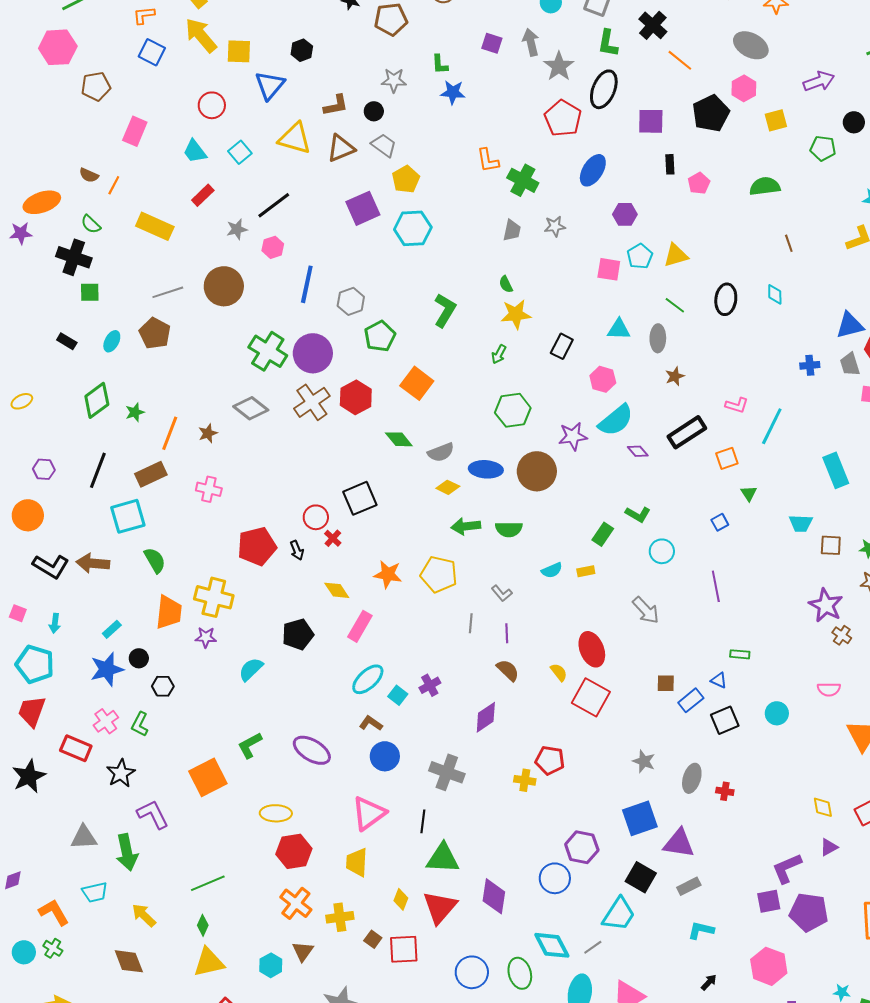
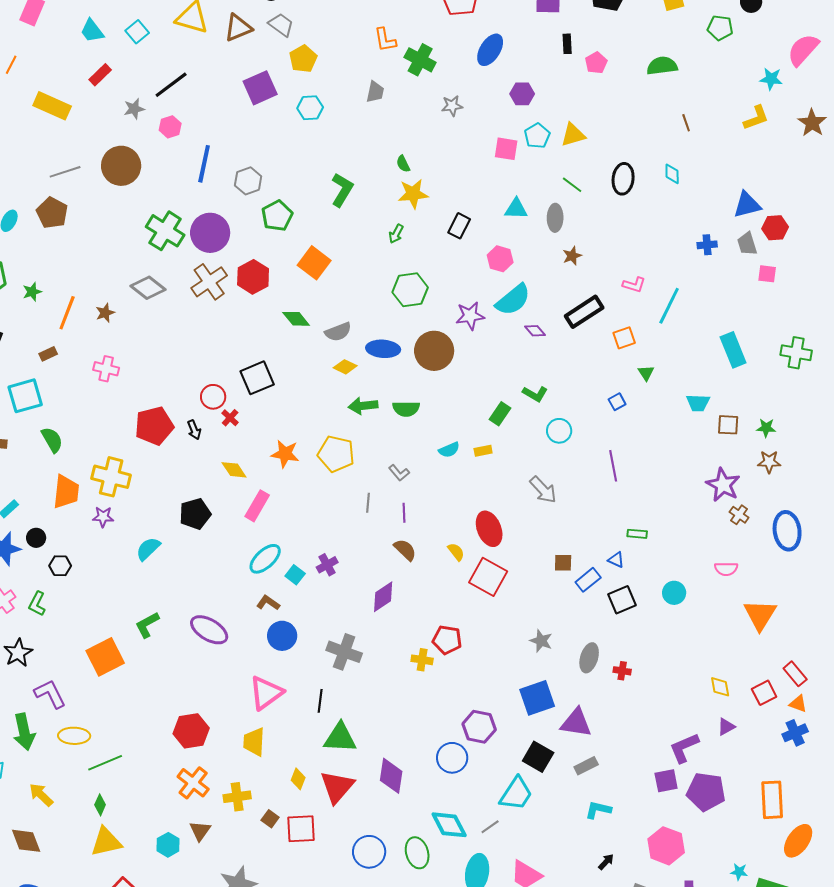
cyan hexagon: (413, 228) -> (310, 108), size x0.7
gray trapezoid: (512, 230) -> (375, 92), moved
brown rectangle: (151, 474) -> (48, 354), size x0.6
yellow ellipse: (276, 813) -> (74, 736), moved

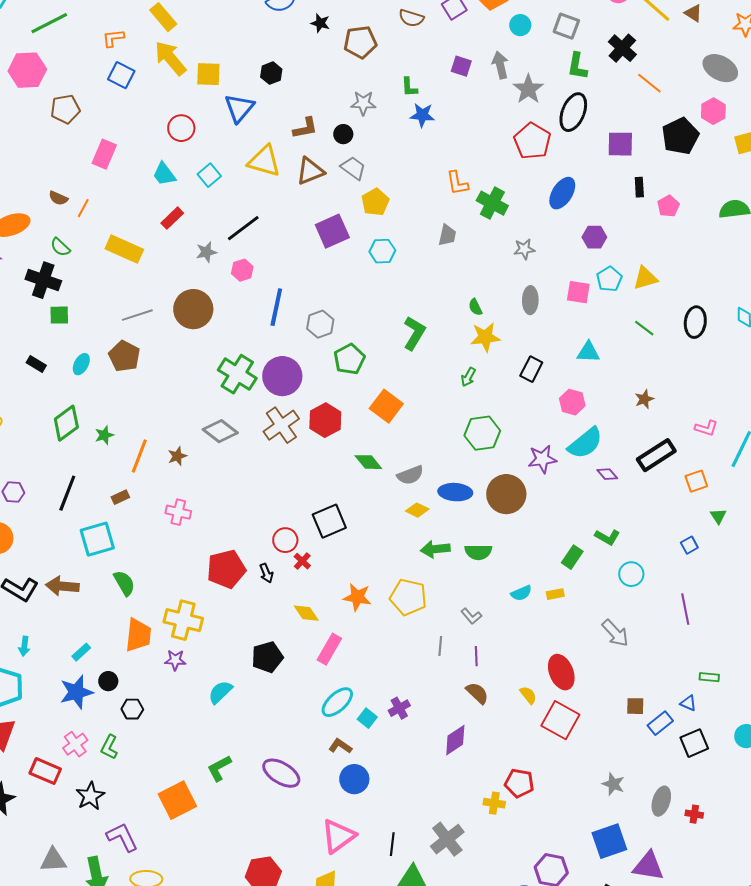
gray ellipse: (555, 218) -> (530, 300), moved
gray cross: (344, 652) -> (447, 839), moved, turned 32

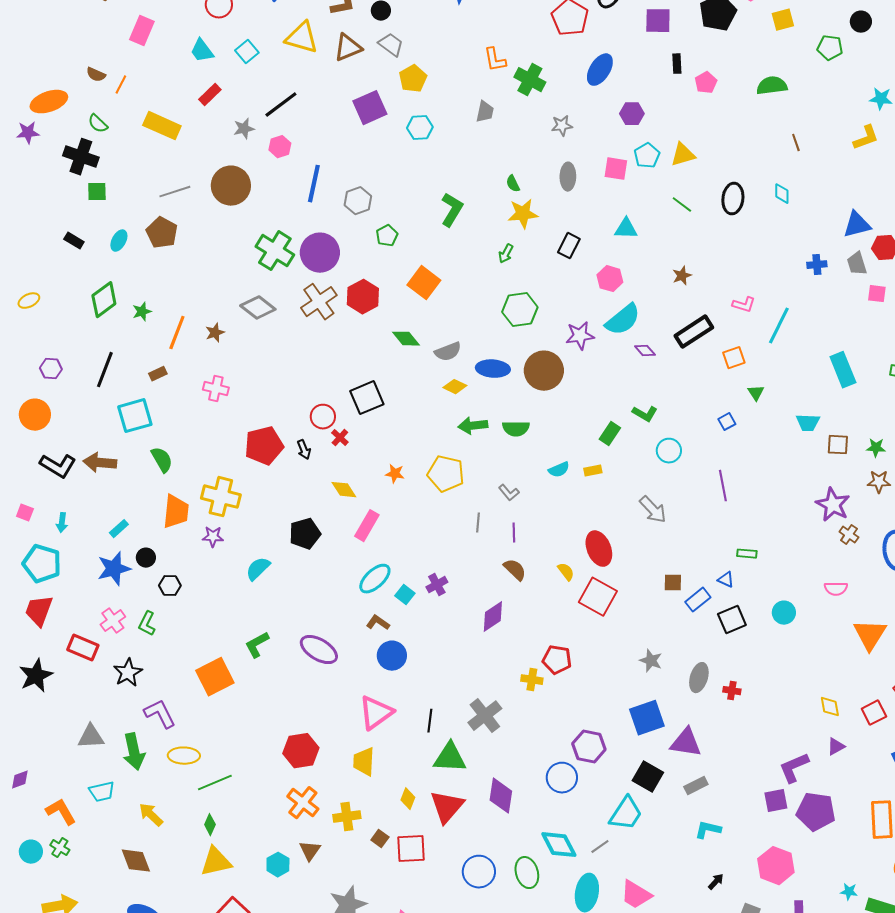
green pentagon: (349, 359) -> (387, 236), size x0.7
orange star: (357, 597) -> (395, 474), size x0.7

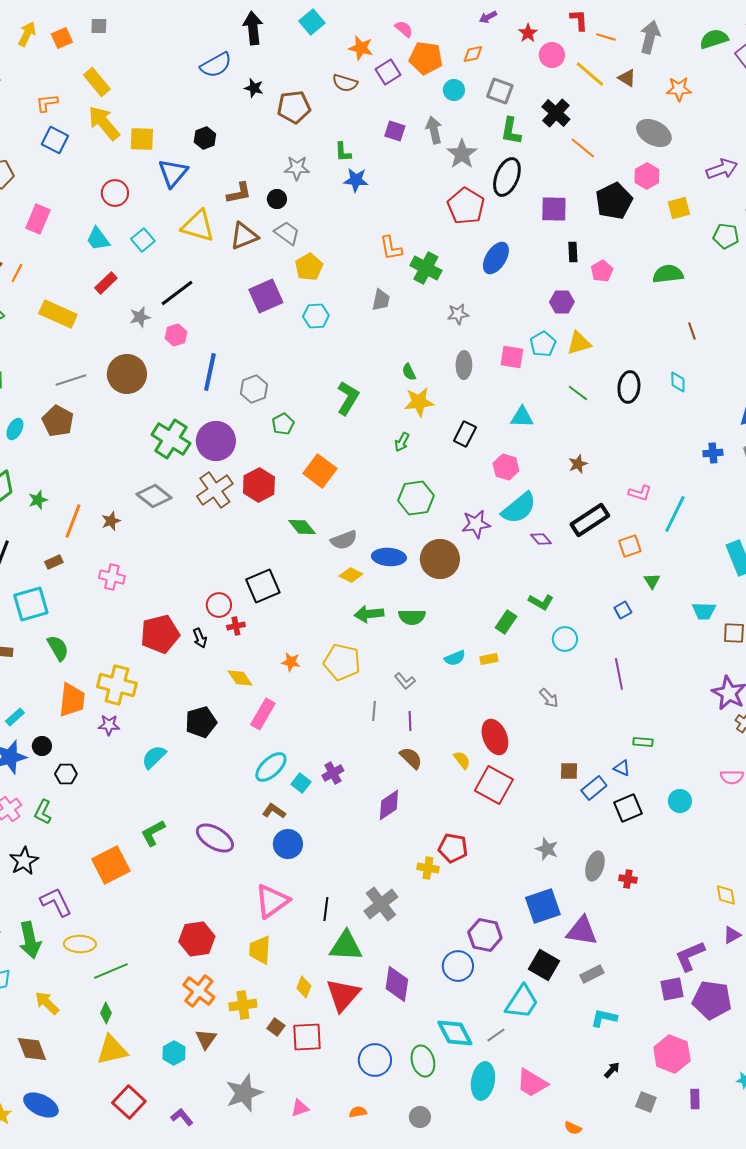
purple hexagon: (632, 114) -> (562, 302), moved
red cross: (340, 438) -> (236, 626), turned 36
gray arrow: (653, 510) -> (549, 698), size x0.7

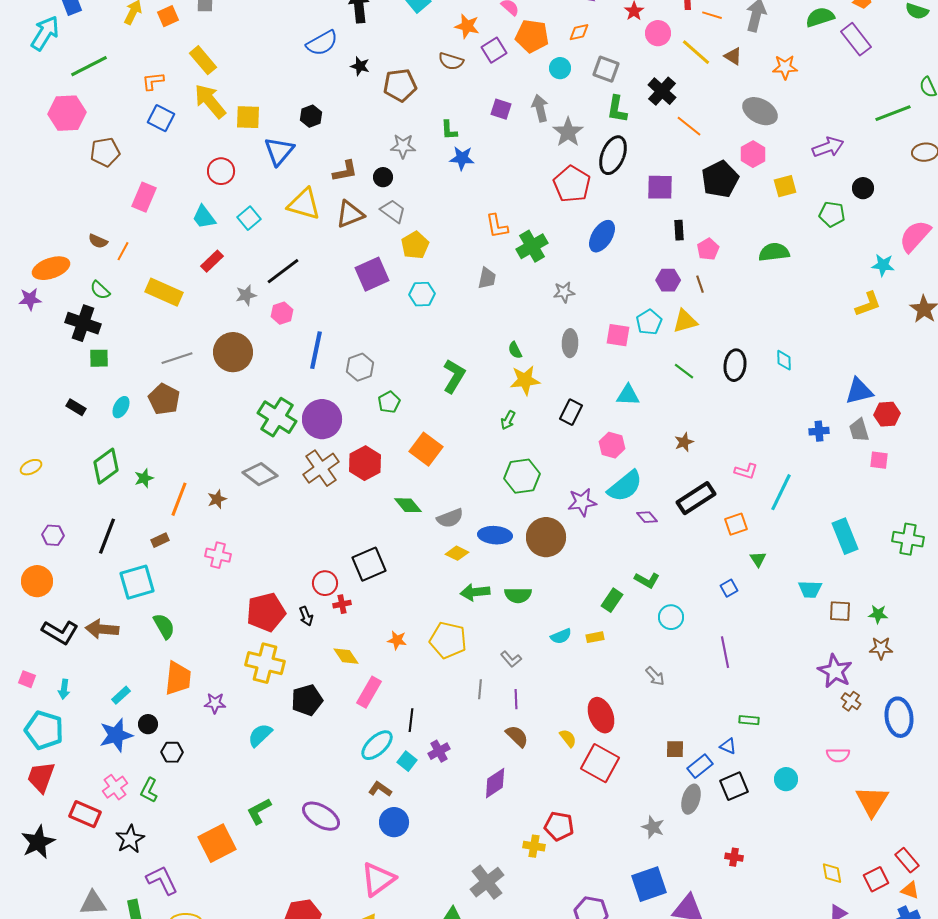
green cross: (426, 268) -> (532, 246), turned 32
brown line: (692, 331) -> (700, 284), moved
yellow cross: (117, 685) -> (265, 663), moved
gray ellipse: (595, 866) -> (691, 799), moved
black line: (326, 909) -> (411, 720), moved

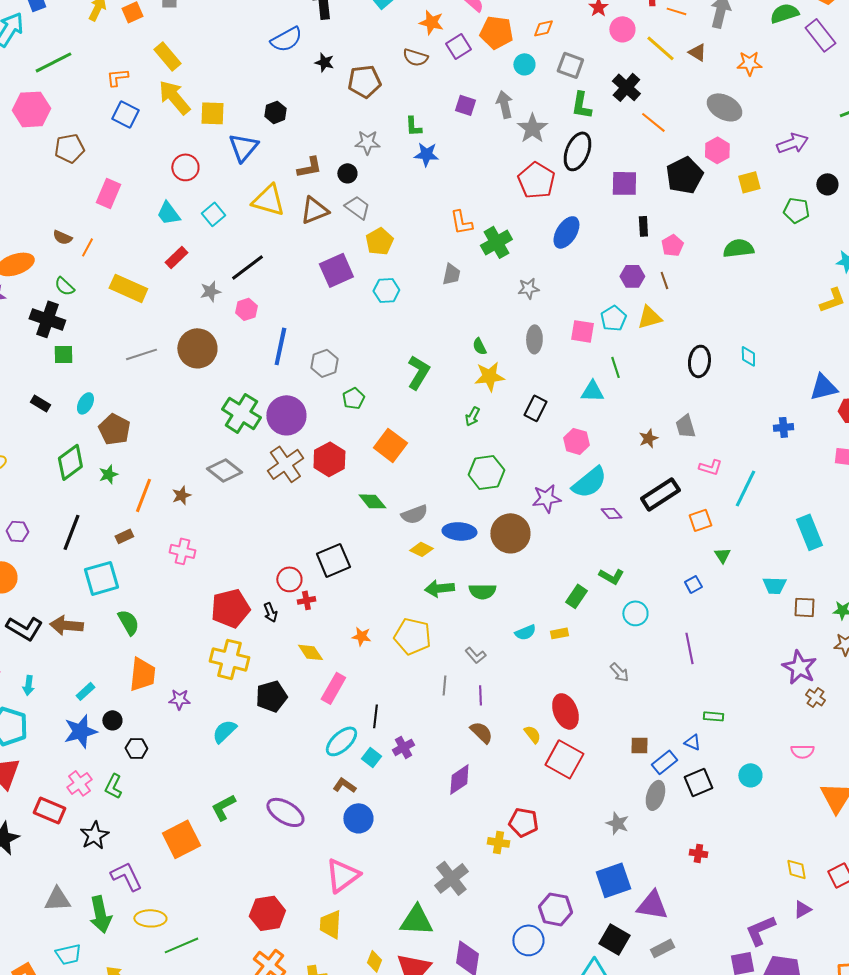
green line: (684, 371) -> (615, 367), moved, turned 35
brown pentagon: (164, 399) -> (114, 429), moved
gray trapezoid: (859, 430) -> (685, 426), moved

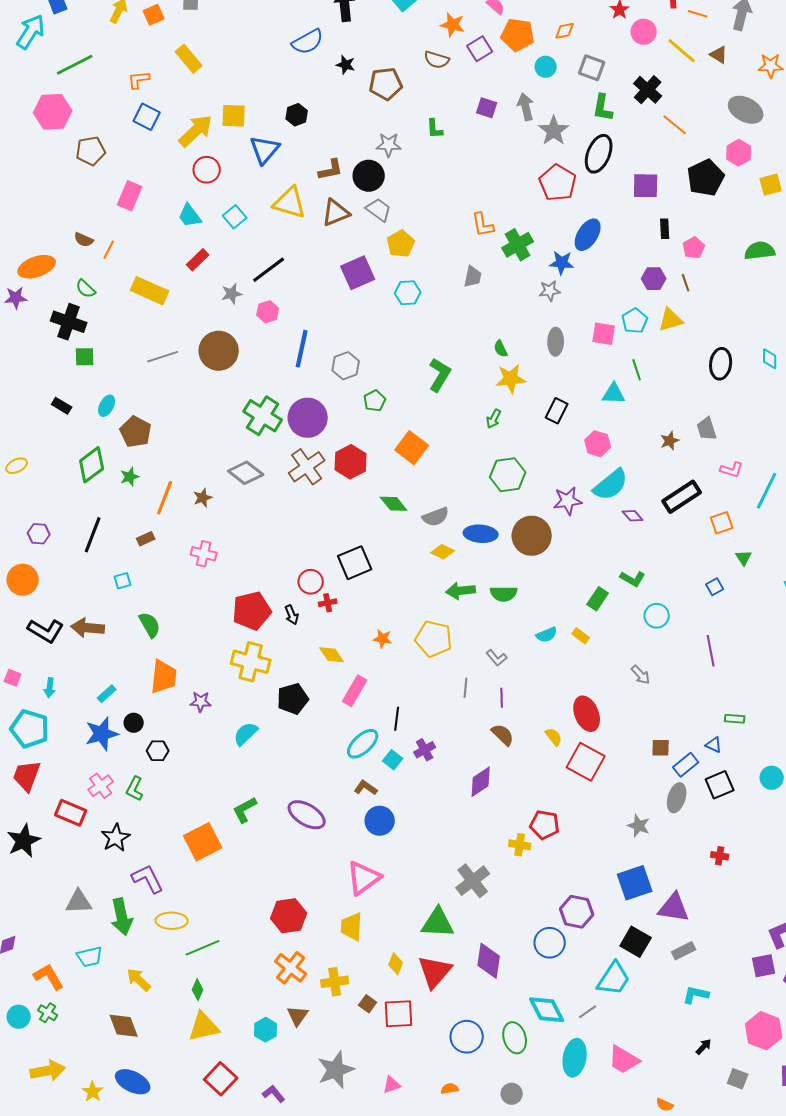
yellow arrow: (174, 97) -> (196, 131), moved, turned 87
blue star: (426, 154) -> (562, 263), moved
black circle: (347, 173) -> (369, 176), size x1.6
cyan square: (101, 578) -> (123, 581), size x0.5
yellow rectangle: (559, 633) -> (581, 636), turned 48

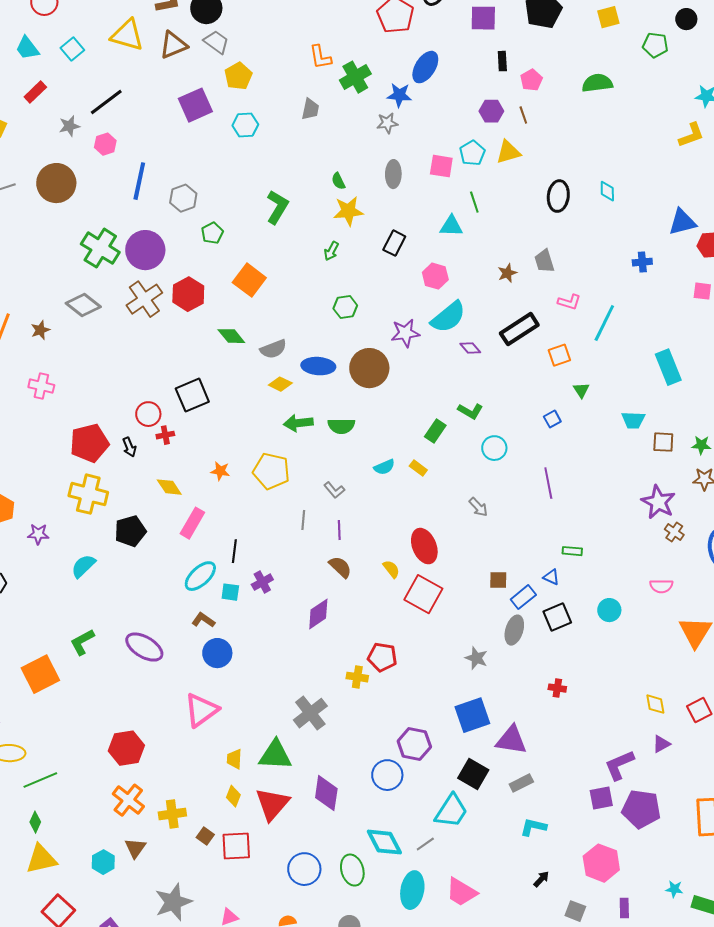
green hexagon: (508, 475) -> (345, 307), size x0.7
cyan square: (393, 760) -> (230, 592), turned -30
yellow trapezoid: (352, 927) -> (234, 759), moved, size x0.7

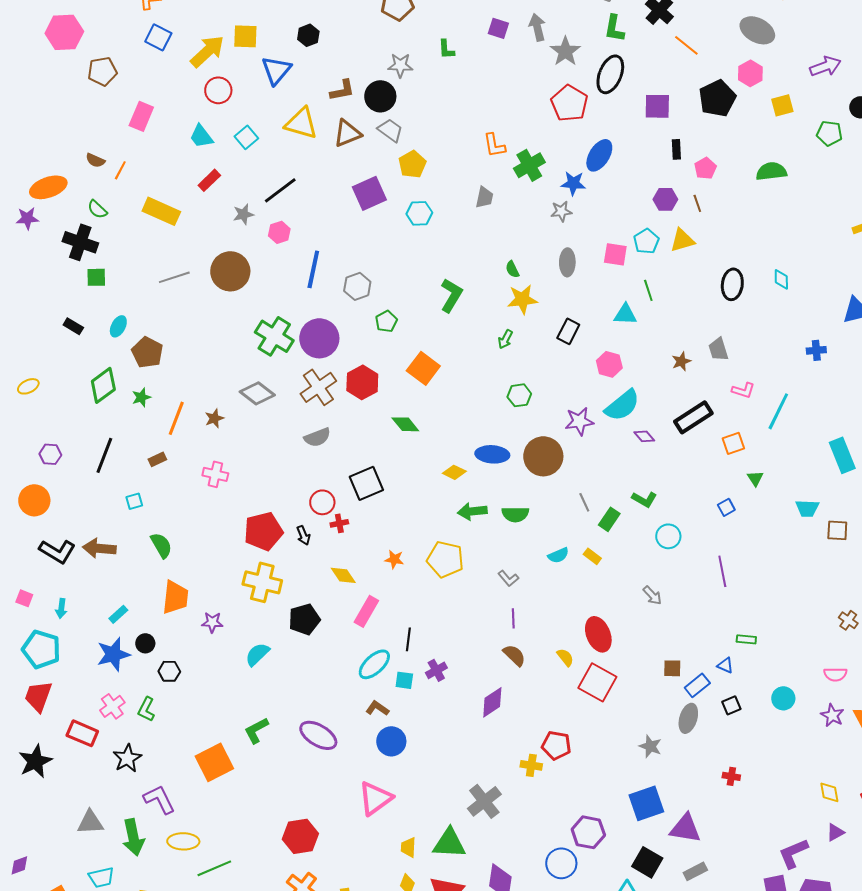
gray semicircle: (273, 349) -> (317, 437), moved
purple star: (658, 502) -> (832, 715), moved, size x0.7
gray line: (303, 520) -> (584, 502), moved, turned -30
black square: (557, 617) -> (731, 705), size x0.7

